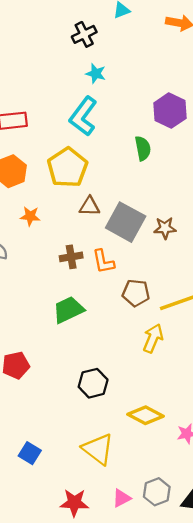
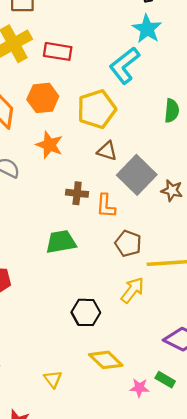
cyan star: (96, 74) -> (147, 29), size x1.5
orange star: (30, 216) -> (49, 145), size x1.4
black hexagon: (93, 383) -> (86, 312), moved
yellow triangle: (98, 449) -> (53, 379), size x0.6

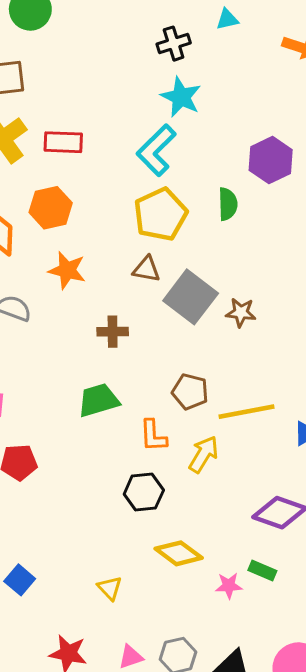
yellow pentagon: (97, 109) -> (161, 214), moved
orange L-shape: (106, 206) -> (153, 436), moved

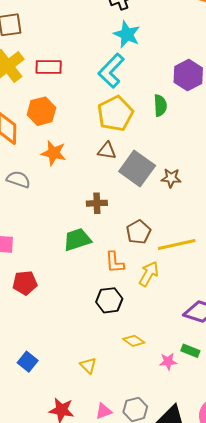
brown cross: (113, 332) -> (97, 203), moved
brown pentagon: (190, 392) -> (138, 232), turned 30
yellow diamond: (179, 553) -> (134, 341), size x0.7

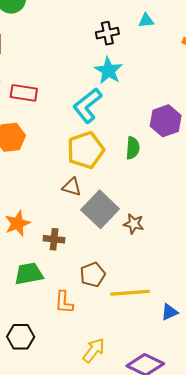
orange star: (54, 153) -> (17, 223), moved, turned 30
yellow arrow: (149, 274) -> (94, 350), moved
black hexagon: (109, 300) -> (21, 337), moved

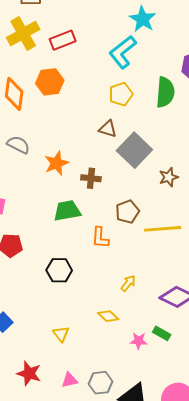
red rectangle: (24, 93) -> (63, 40), turned -30
green semicircle: (133, 148) -> (165, 92), size x1.4
yellow pentagon: (86, 150) -> (121, 94), size x0.7
brown star: (134, 224) -> (169, 177), moved, turned -30
yellow arrow: (94, 350) -> (128, 283), size x0.7

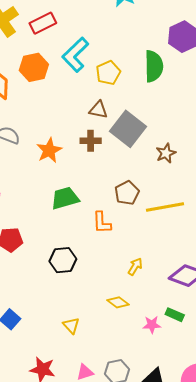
cyan L-shape: (123, 52) -> (75, 55), moved
brown cross: (91, 178) -> (91, 141), moved

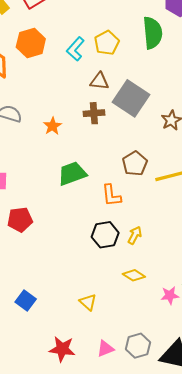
cyan L-shape: (75, 55) -> (75, 49), moved, size x0.7
orange star: (49, 150) -> (52, 126), size x0.7
black hexagon: (63, 260) -> (105, 235), moved
yellow arrow: (135, 266) -> (135, 235), moved

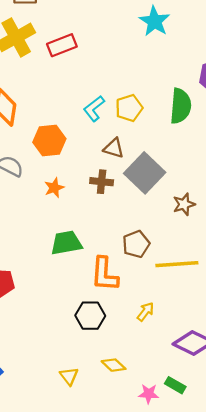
orange hexagon: (31, 43) -> (49, 141), moved
orange L-shape: (111, 195) -> (105, 274), size x1.4
yellow arrow: (135, 235) -> (146, 312), moved
yellow triangle: (88, 302) -> (69, 376), moved

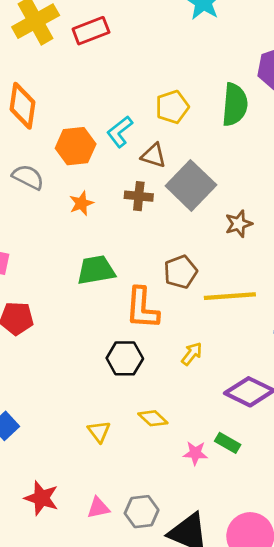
cyan L-shape: (94, 109) -> (120, 132), moved

